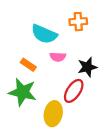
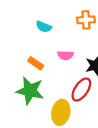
cyan semicircle: (44, 34) -> (44, 27), moved, size x0.6

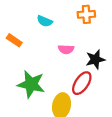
orange rectangle: (36, 63) -> (14, 40), moved

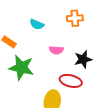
red ellipse: (82, 83) -> (71, 81), turned 70
green star: (31, 84) -> (21, 68), moved

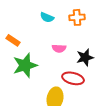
cyan semicircle: (37, 24) -> (47, 17), moved
green star: (21, 68) -> (25, 65), turned -30

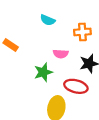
orange cross: (77, 17) -> (82, 32), moved
green star: (25, 65) -> (43, 72), moved, size x0.7

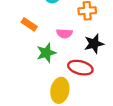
orange rectangle: (11, 45) -> (29, 24), moved

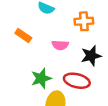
green star: (46, 53) -> (41, 78), moved

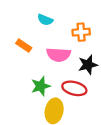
pink semicircle: (60, 45) -> (59, 55), size x1.5

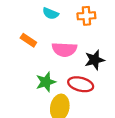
orange cross: (81, 32) -> (86, 16), moved

